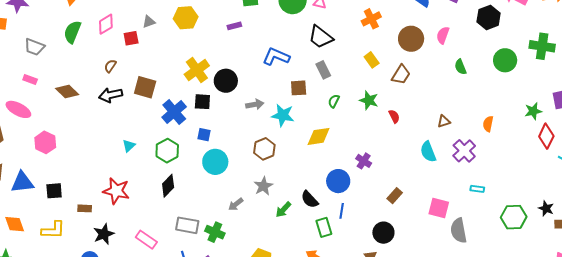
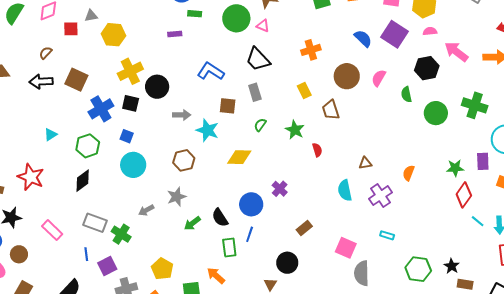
yellow hexagon: (186, 18) -> (113, 35), moved
green semicircle: (460, 67) -> (406, 94), moved
brown trapezoid: (401, 75) -> (331, 110), turned 120

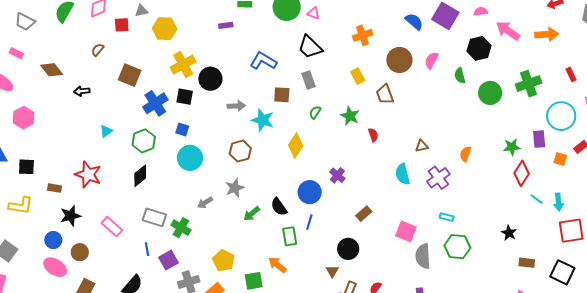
black arrow: (41, 82) -> (82, 91), moved, size x0.7
green cross: (475, 105) -> (529, 84), turned -35
yellow diamond: (239, 157) -> (296, 146), turned -55
black star: (452, 266) -> (509, 233), moved
green hexagon: (418, 269) -> (457, 247), moved

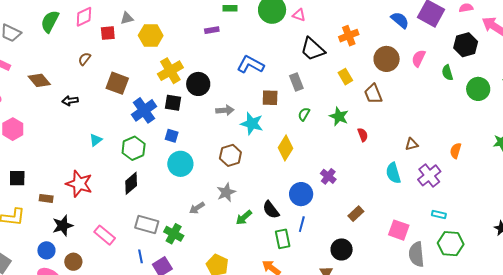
black trapezoid: (310, 47) -> (313, 49), moved

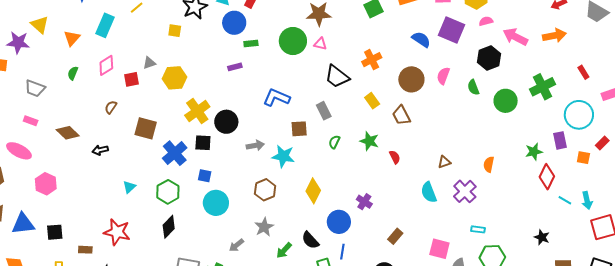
green semicircle: (50, 21) -> (73, 73), size x0.6
yellow diamond: (286, 148) -> (313, 191), moved

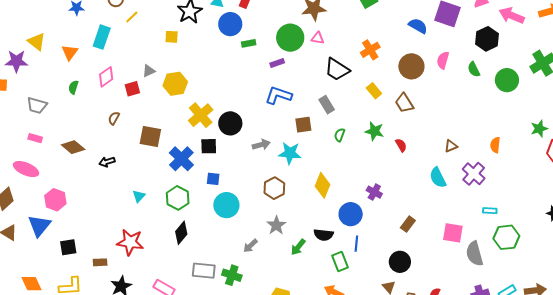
purple rectangle: (235, 67) -> (277, 63), moved
blue triangle: (23, 224) -> (39, 226), moved, turned -40
black semicircle: (310, 240) -> (324, 235), turned -36

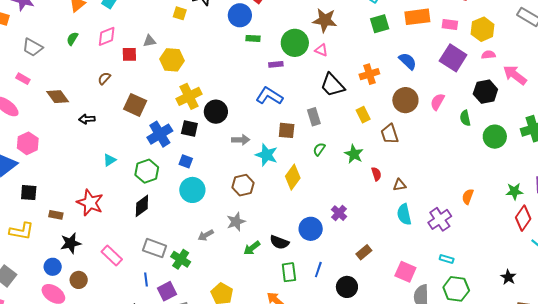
blue semicircle: (418, 26) -> (408, 61), moved
brown triangle: (451, 146) -> (400, 185), moved
yellow diamond: (323, 185) -> (293, 177), moved
blue line: (356, 244) -> (318, 270), moved

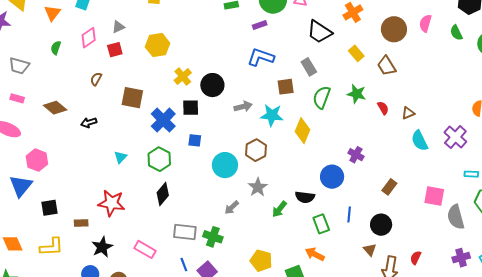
gray triangle: (149, 41) -> (118, 27), moved
yellow cross: (189, 96) -> (183, 77), size x0.7
green semicircle: (319, 149) -> (322, 97), size x1.6
cyan circle: (192, 190) -> (225, 165), moved

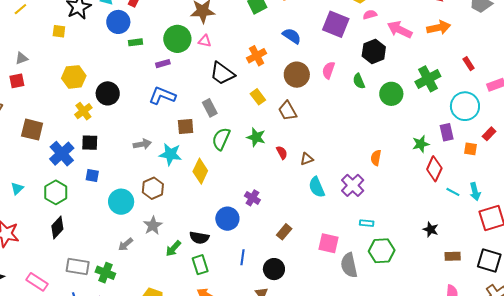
yellow hexagon: (158, 45) -> (74, 77), moved
black circle: (212, 85) -> (108, 93), moved
green rectangle: (321, 224) -> (200, 265), moved

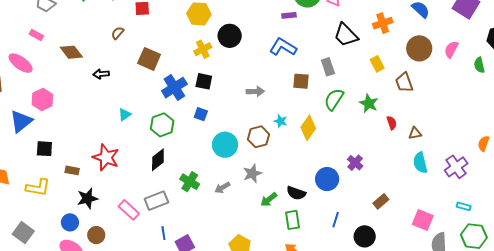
cyan star: (170, 154) -> (281, 121), moved, size x0.6
gray rectangle: (78, 267) -> (156, 201), moved, turned -40
green cross: (105, 273) -> (190, 182), moved

